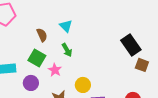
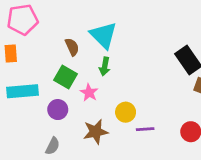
cyan triangle: (66, 26) -> (103, 35), size x1.6
green arrow: (67, 50) -> (105, 67), turned 40

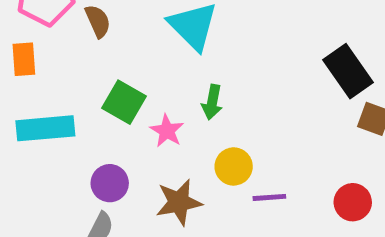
brown semicircle: (72, 47) -> (98, 21), moved
green arrow: (105, 67) -> (212, 102), moved
purple circle: (58, 110) -> (110, 183), moved

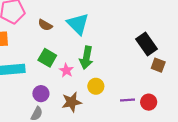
brown semicircle: (98, 21) -> (45, 25), moved, turned 144
green arrow: (212, 102) -> (86, 58), size x1.5
purple line: (269, 197) -> (128, 100), moved

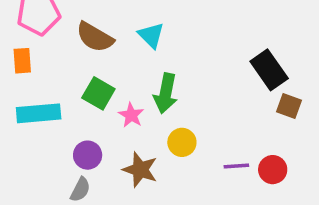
cyan triangle: (78, 24) -> (151, 35), size x0.7
brown semicircle: (45, 25) -> (95, 37), size x1.5
brown star: (72, 102) -> (140, 170), turned 30

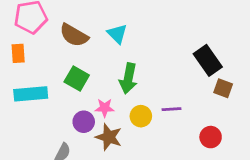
pink star: (131, 115) -> (105, 108), moved, turned -30
purple circle: (88, 155) -> (84, 122), moved
purple line: (236, 166) -> (172, 109), moved

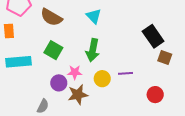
cyan triangle: (117, 34) -> (94, 16), moved
brown star: (109, 137) -> (78, 95), turned -30

